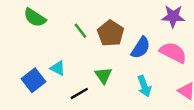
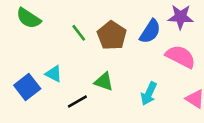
blue semicircle: (141, 48) -> (150, 31), moved
green triangle: (103, 75) -> (104, 82), turned -36
cyan arrow: (144, 86) -> (149, 94), turned 45

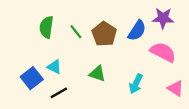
green semicircle: (29, 18) -> (46, 27), moved, turned 65
black line: (77, 102) -> (59, 93), moved

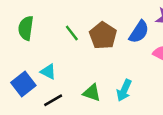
green semicircle: (46, 27) -> (26, 28), moved
green triangle: (97, 74) -> (92, 93), moved
cyan arrow: (136, 84) -> (124, 90), moved

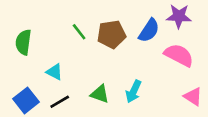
green semicircle: (26, 28) -> (23, 42), moved
brown pentagon: (103, 36) -> (111, 34), turned 30
blue square: (23, 84) -> (26, 100), moved

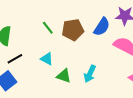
cyan triangle: (54, 72) -> (47, 59), moved
black line: (60, 102) -> (15, 59), moved

